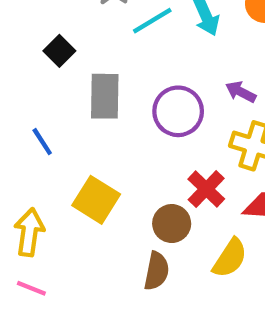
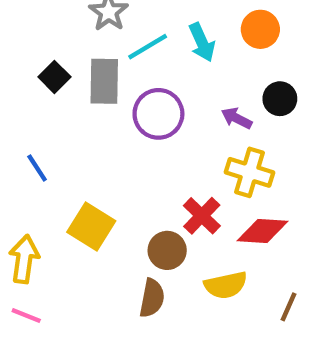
gray rectangle: (105, 96) -> (104, 81), moved
purple circle: (178, 111) -> (158, 114), moved
yellow semicircle: (230, 258) -> (226, 285), turned 45

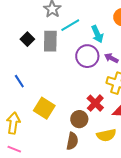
cyan arrow: (202, 42) -> (97, 34), moved
purple circle: (158, 114) -> (87, 56), moved

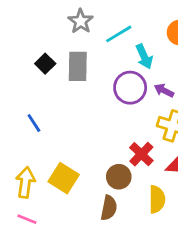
cyan line: (70, 25) -> (119, 34), moved
yellow square: (44, 108) -> (64, 178), moved
yellow semicircle: (106, 135) -> (157, 199), turned -78

